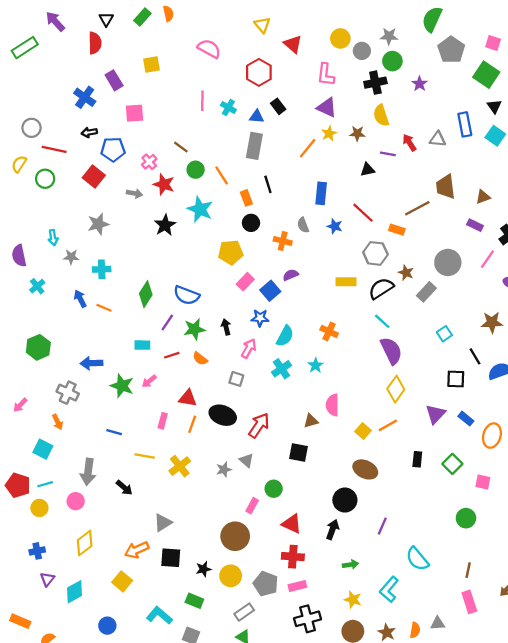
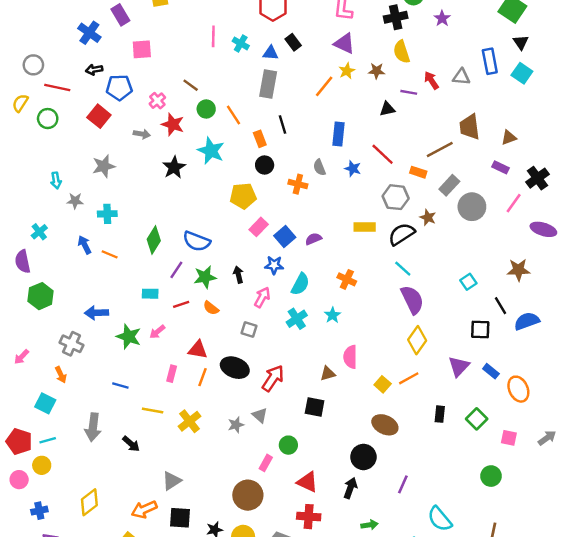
purple semicircle: (19, 256) -> (23, 262), moved
purple semicircle: (291, 275) -> (313, 239), moved
gray rectangle: (426, 292) -> (449, 185), moved
orange ellipse: (492, 436) -> (518, 389), turned -40
pink circle: (76, 501) -> (19, 480), moved

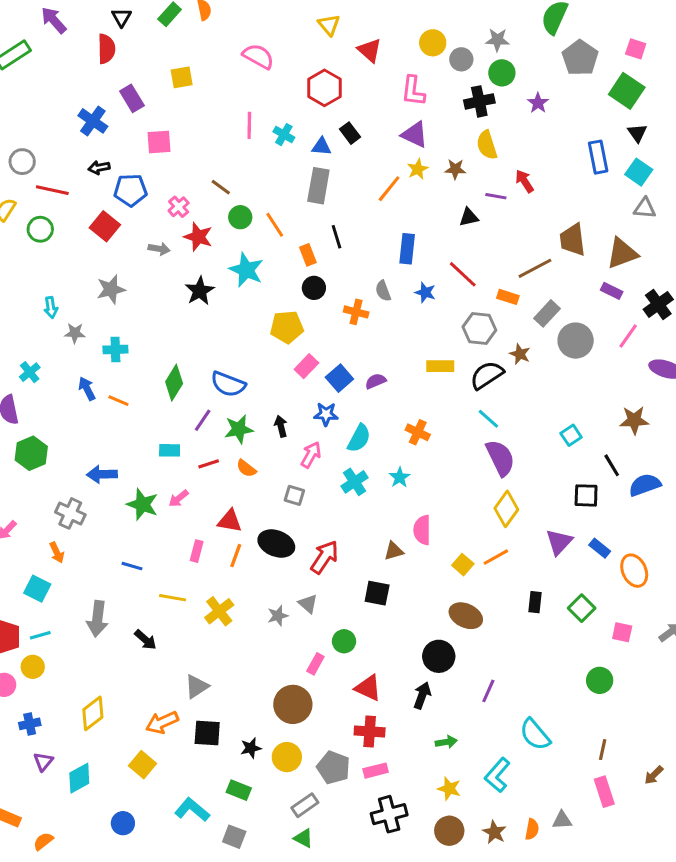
gray triangle: (461, 77) -> (645, 208), moved
brown triangle: (509, 138) -> (622, 253), size x1.6

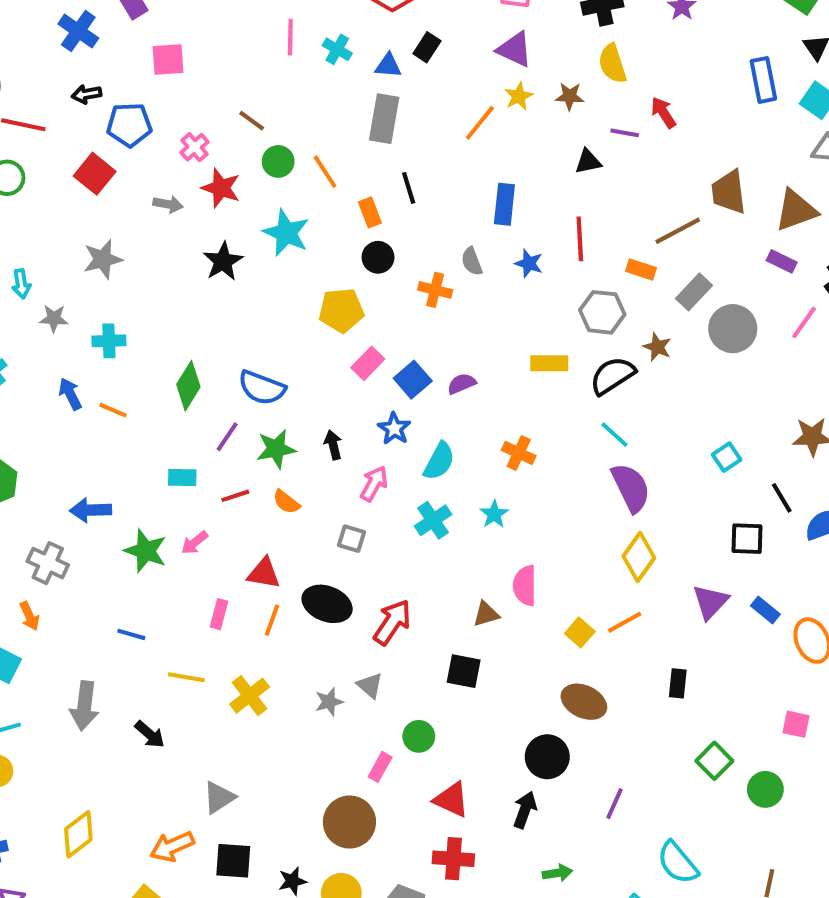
black rectangle: (350, 133) -> (427, 47), turned 70
red line: (463, 274) -> (580, 239), turned 44
blue star: (326, 414) -> (394, 429), turned 30
green square: (582, 608) -> (714, 761), moved

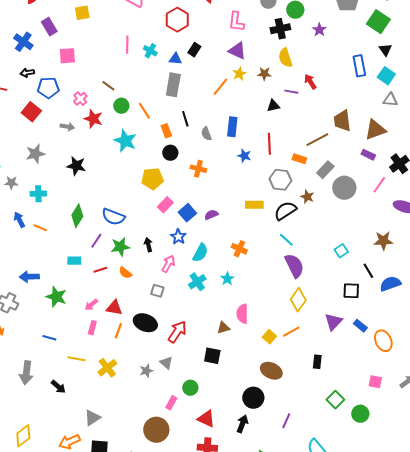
black star: (223, 261) -> (76, 166), moved, turned -30
gray semicircle: (472, 261) -> (206, 134), moved
pink arrow: (195, 543) -> (91, 305), moved

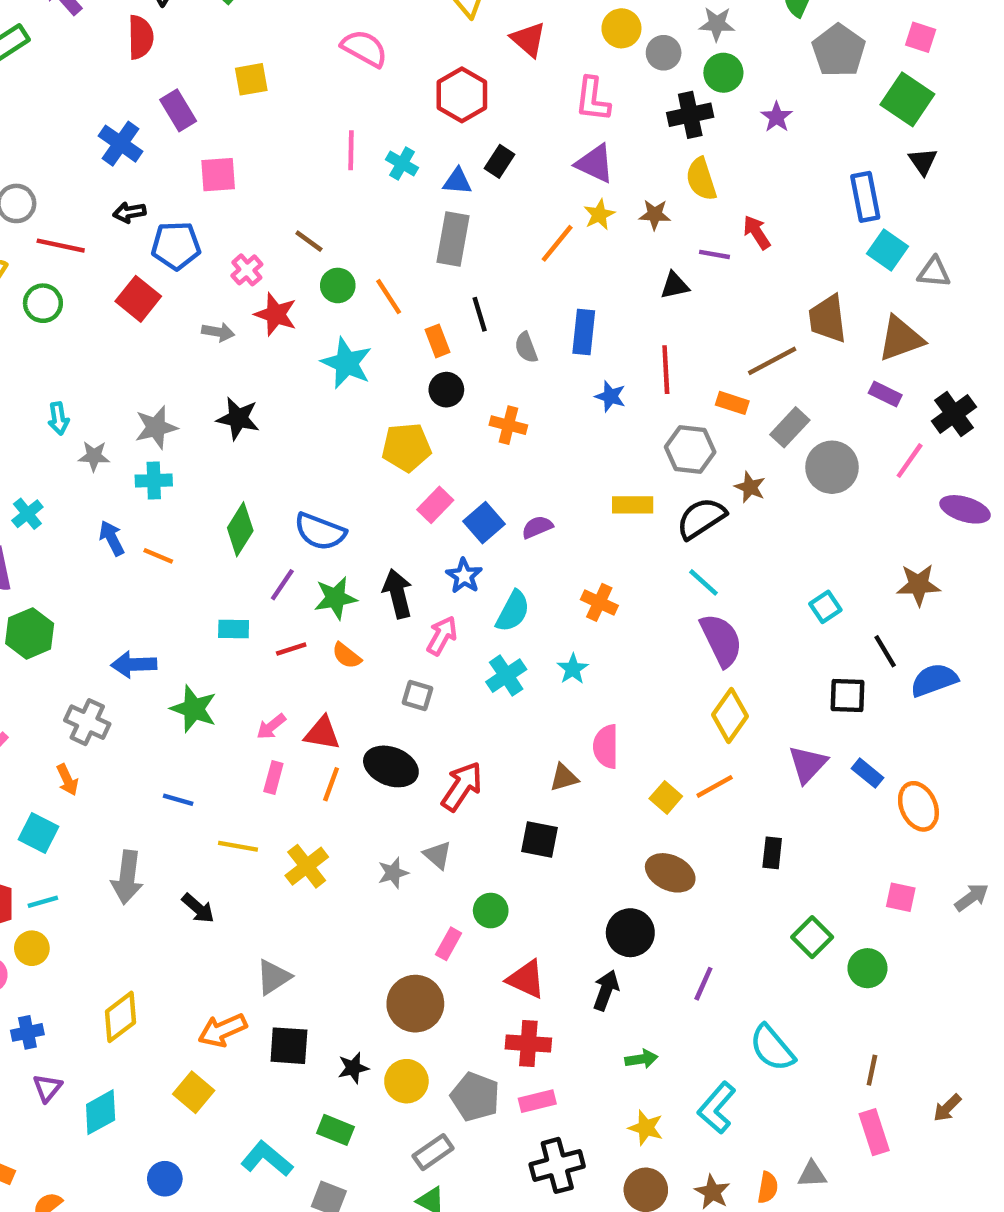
cyan square: (386, 76) -> (887, 250), moved
gray star: (35, 154) -> (156, 427), moved
black arrow: (148, 245) -> (398, 594), size x1.5

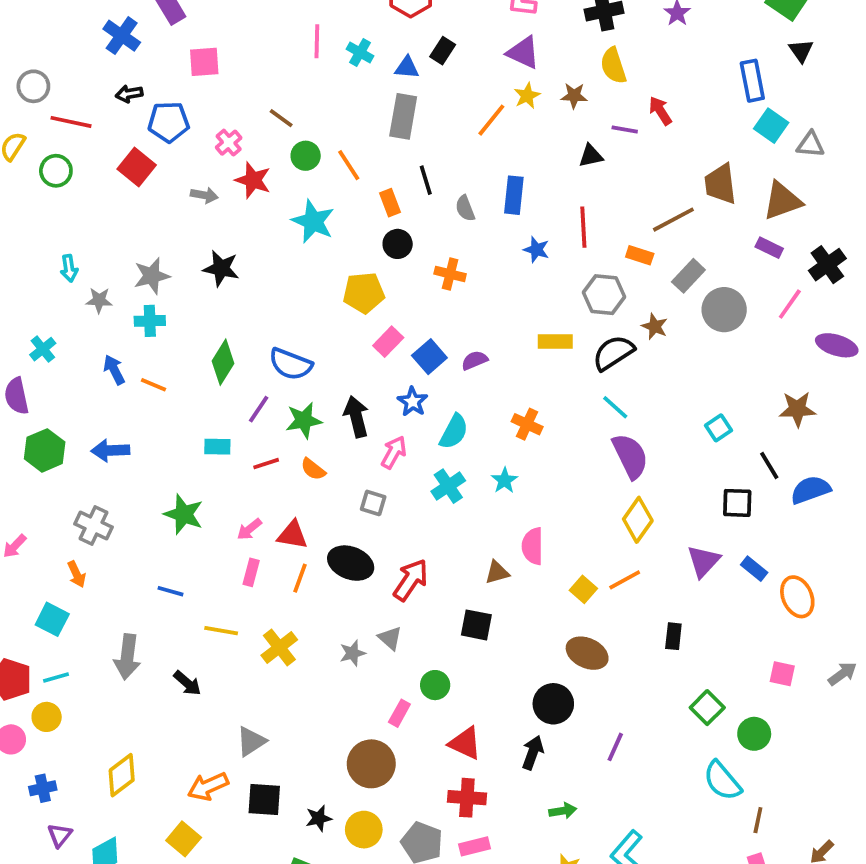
blue arrow: (134, 664) -> (110, 450), moved
cyan semicircle: (772, 1048) -> (722, 781), moved

